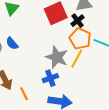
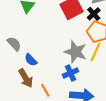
blue semicircle: (12, 43) -> (31, 60), moved

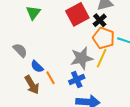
gray star: (75, 52) -> (82, 58), turned -30
orange line: (45, 90) -> (51, 78), moved

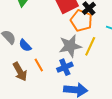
orange pentagon: (104, 38) -> (81, 21), moved
blue semicircle: (37, 66) -> (25, 45), moved

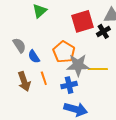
orange pentagon: (81, 21) -> (64, 52), moved
yellow line: (90, 46) -> (98, 69), turned 54

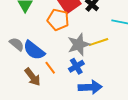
orange pentagon: (64, 52) -> (58, 20), moved
blue semicircle: (34, 57) -> (34, 50), size x1.6

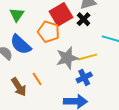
blue semicircle: (34, 50) -> (21, 44), moved
blue cross: (76, 66) -> (84, 77), moved

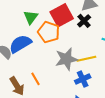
green triangle: (17, 15) -> (31, 17), moved
blue semicircle: (21, 44) -> (20, 44), turned 105

